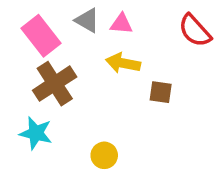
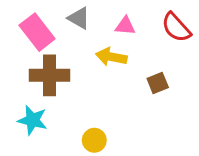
pink triangle: (121, 24) -> (125, 26), moved
brown cross: (55, 84) -> (49, 75), turned 33
brown square: (161, 92) -> (158, 83), moved, turned -30

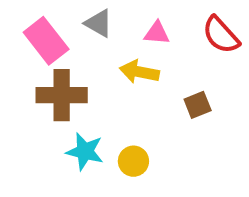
cyan star: (32, 120) -> (85, 151), moved
yellow circle: (94, 140) -> (133, 161), moved

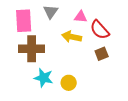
gray triangle: (99, 23) -> (51, 12), turned 35
red semicircle: (221, 35) -> (100, 30), moved
pink rectangle: (46, 41) -> (24, 21), turned 35

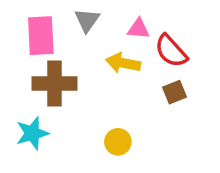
cyan star: (44, 78) -> (32, 133), moved, turned -30

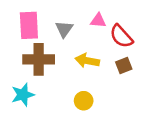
gray triangle: (87, 20) -> (64, 29), moved
yellow arrow: (123, 63) -> (87, 61), moved

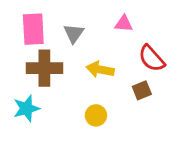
pink triangle: (98, 21) -> (124, 24), moved
red semicircle: (121, 36) -> (152, 58), moved
brown square: (124, 65) -> (142, 90), moved

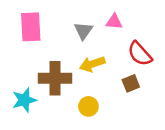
gray triangle: (74, 33) -> (83, 31), moved
brown cross: (44, 68) -> (55, 78), moved
yellow arrow: (100, 69) -> (92, 64), turned -30

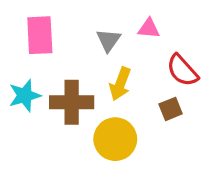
yellow arrow: (92, 64) -> (120, 84), turned -50
cyan star: (24, 100) -> (25, 96), moved
yellow circle: (88, 106) -> (115, 139), size x1.6

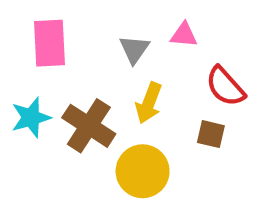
brown cross: (72, 102) -> (89, 126), turned 33
brown square: (171, 109) -> (211, 134), turned 35

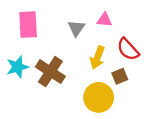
yellow arrow: (149, 103) -> (97, 57), moved
brown square: (211, 134) -> (120, 76), turned -35
yellow circle: (143, 171) -> (99, 97), moved

